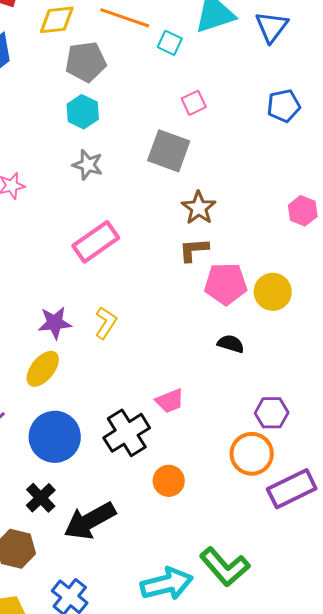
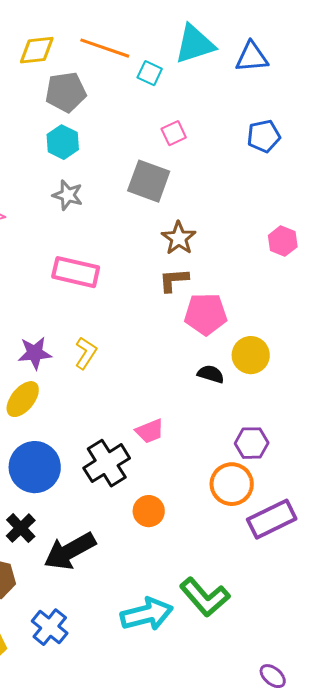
blue triangle: (272, 27) -> (252, 57), turned 48
pink rectangle: (96, 242) -> (76, 272), turned 48
yellow circle: (273, 292) -> (251, 355), moved

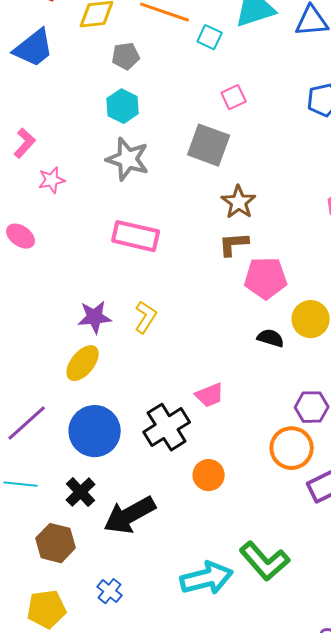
gray pentagon: (66, 92) -> (126, 56), size x0.7
gray star: (68, 195) -> (128, 159), size x1.4
blue cross: (50, 627) -> (110, 591), size x0.7

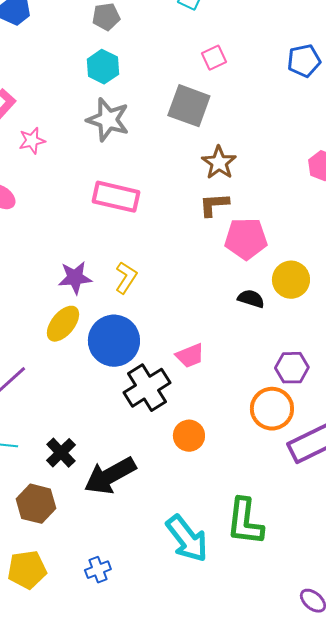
blue circle: (95, 431) -> (114, 341), moved
green L-shape: (265, 561) -> (245, 522), turned 48
cyan arrow: (207, 578) -> (187, 539), turned 66
blue cross: (110, 591) -> (98, 570), moved, turned 30

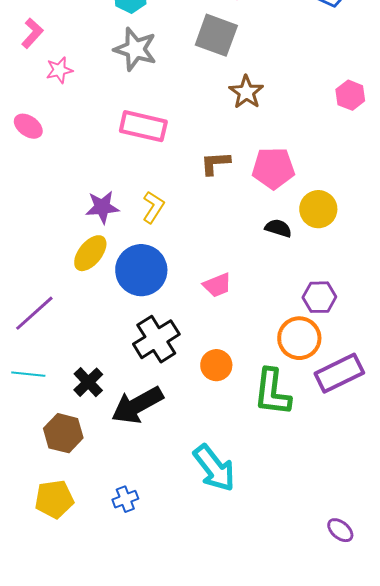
brown L-shape: (214, 205) -> (215, 163), moved
black cross: (147, 388) -> (156, 339), moved
green L-shape: (245, 522) -> (272, 392), moved

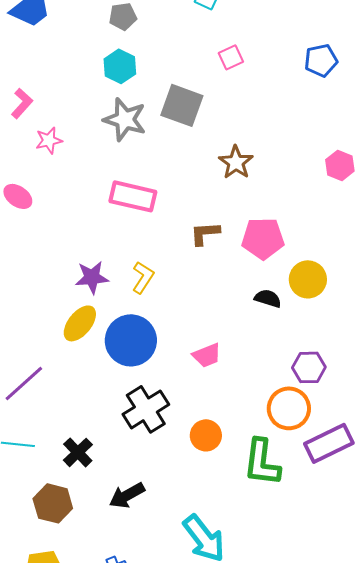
gray square: (216, 35) -> (182, 105), moved
black arrow: (137, 405) -> (127, 495), moved, size x0.7

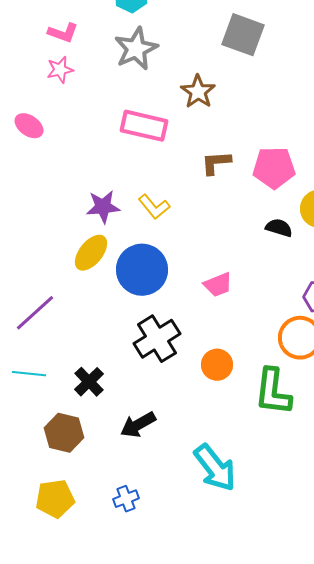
pink L-shape: (22, 103) -> (63, 33), moved, turned 68
gray square: (182, 105) -> (243, 35), moved
gray star: (125, 119) -> (136, 49), turned 30
brown star: (236, 162) -> (198, 92), moved
yellow L-shape: (143, 277) -> (154, 207), turned 108

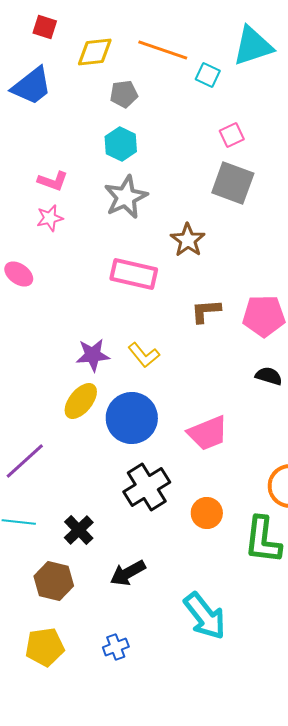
pink trapezoid: (218, 285) -> (208, 433), size x1.4

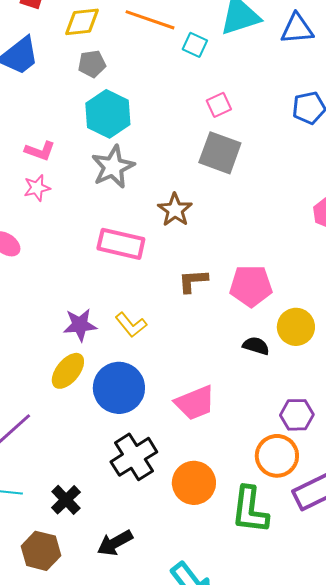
gray pentagon: (124, 94) -> (92, 64), moved
cyan hexagon: (121, 144) -> (108, 114), size x1.4
orange circle: (207, 513) -> (194, 483), size x1.4

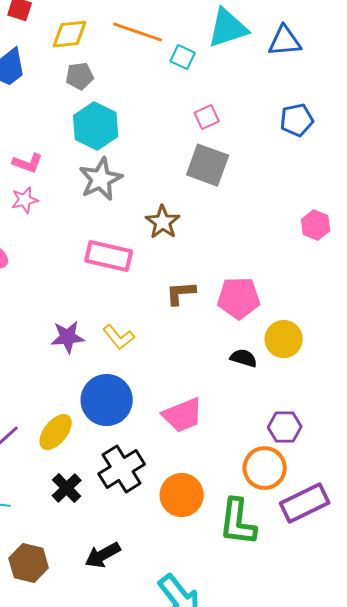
yellow ellipse: (68, 371) -> (56, 432), moved
black cross: (66, 500) -> (67, 488), moved

